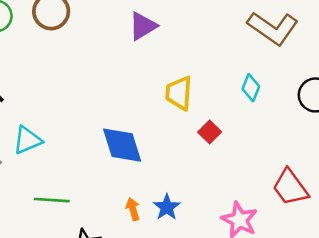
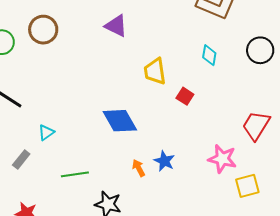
purple triangle: (143, 26) -> (116, 26), turned -50
cyan triangle: (27, 140) -> (46, 133), size x0.7
red trapezoid: (290, 187) -> (256, 125), turned 80

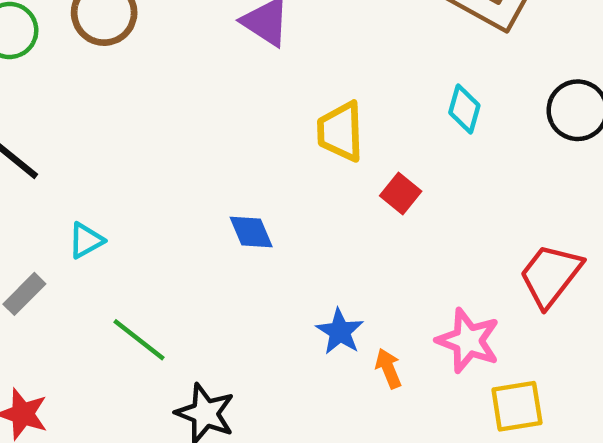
blue diamond: (120, 121) -> (251, 232), size x0.6
orange arrow: (139, 168) -> (388, 368), moved
green line: (75, 174) -> (139, 340), turned 40

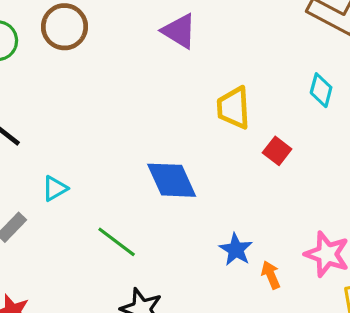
blue diamond: (251, 232) -> (172, 180), size x1.6
green line: (139, 340) -> (117, 242), moved

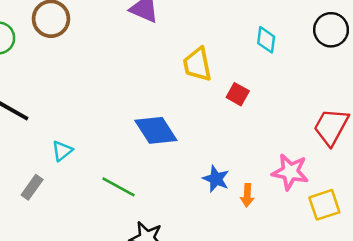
orange arrow: (271, 275) -> (247, 195), turned -145

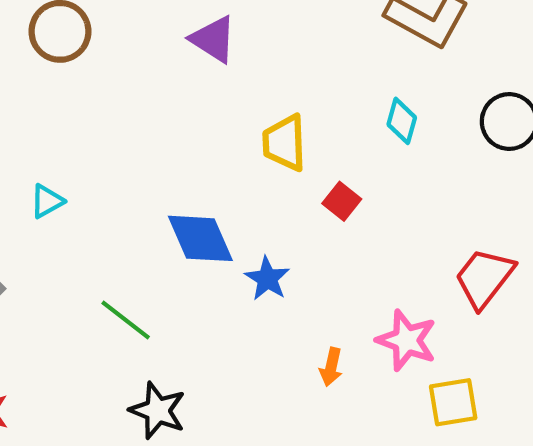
cyan triangle: (62, 151) -> (47, 201), moved
blue star: (216, 179) -> (267, 279), moved

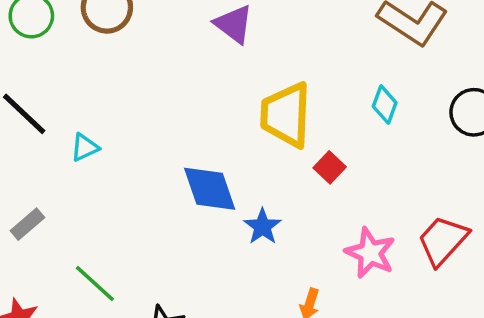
yellow trapezoid: (284, 143) -> (286, 115), size x1.4
green line: (126, 320) -> (95, 284), moved
pink star: (407, 340) -> (370, 253), moved

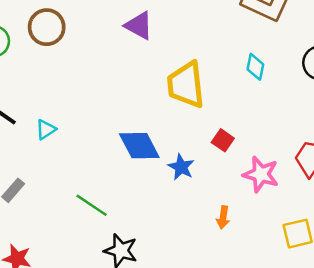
red square: (330, 167) -> (223, 140), moved
green line: (95, 284) -> (92, 205), moved

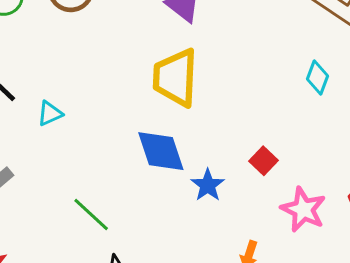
yellow trapezoid: (186, 85) -> (175, 78), moved

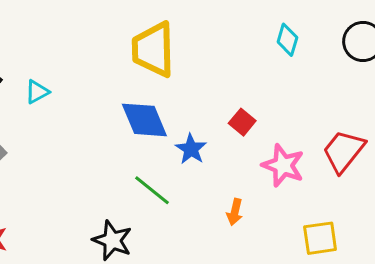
green line: (91, 214) -> (152, 190), moved

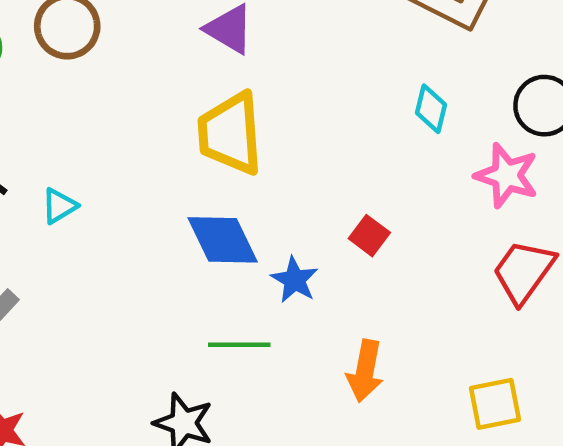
pink star: (283, 165) -> (507, 175), moved
green line: (152, 190) -> (239, 345), turned -36
orange arrow: (235, 212) -> (365, 371), size x1.5

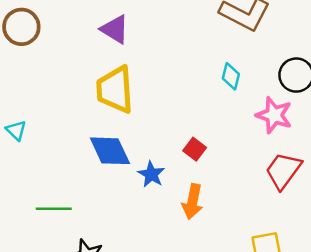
cyan triangle: (59, 206) -> (16, 130), turned -45
green line: (239, 345) -> (54, 209), moved
orange arrow: (365, 371) -> (192, 202), moved

